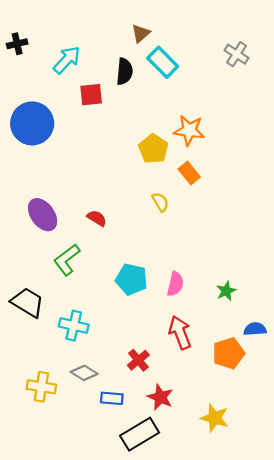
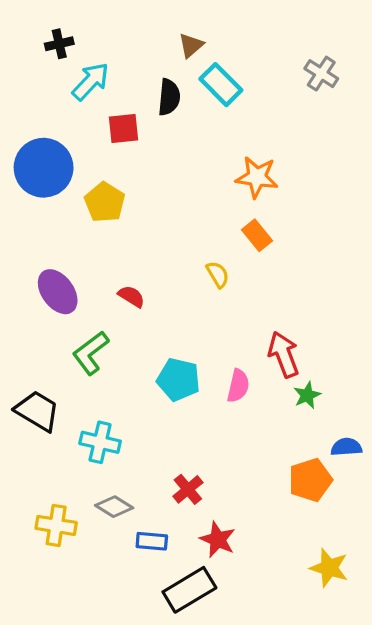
black cross: (17, 44) -> (59, 44), moved
yellow pentagon: (153, 149) -> (105, 202), moved
red arrow: (180, 332) -> (284, 354), moved
yellow star: (215, 418) -> (329, 568), moved

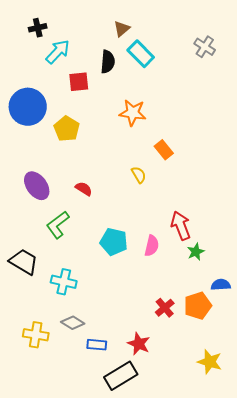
orange star: (257, 177) -> (133, 113), moved
red cross: (188, 489) -> (165, 308), moved

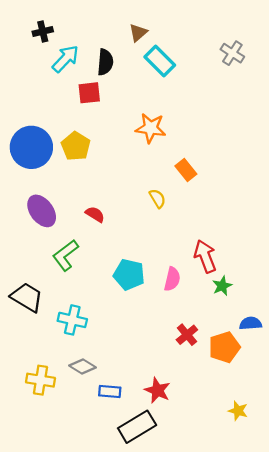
black semicircle: (108, 62) -> (105, 62), moved
blue circle: (28, 107) -> (31, 147), moved
red cross: (165, 308) -> (187, 335), moved
yellow star: (210, 362) -> (238, 411), size x0.7

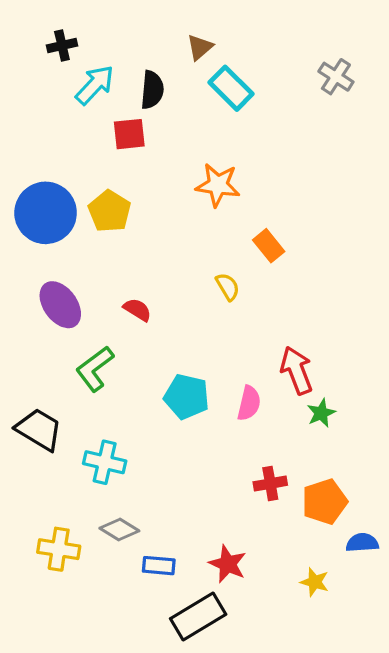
blue semicircle: (251, 323) -> (362, 543), moved
red cross: (187, 335) -> (270, 484), turned 30
yellow star: (238, 411) -> (315, 582), moved

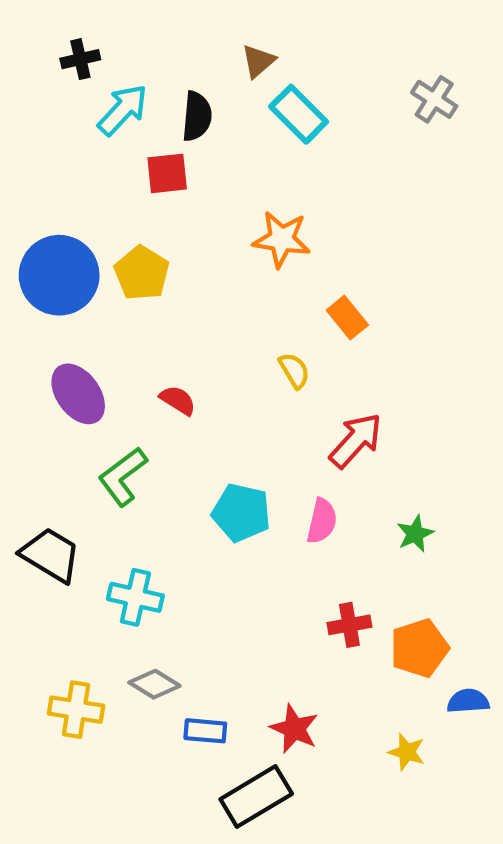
red arrow: (297, 370) -> (356, 440), moved, turned 63

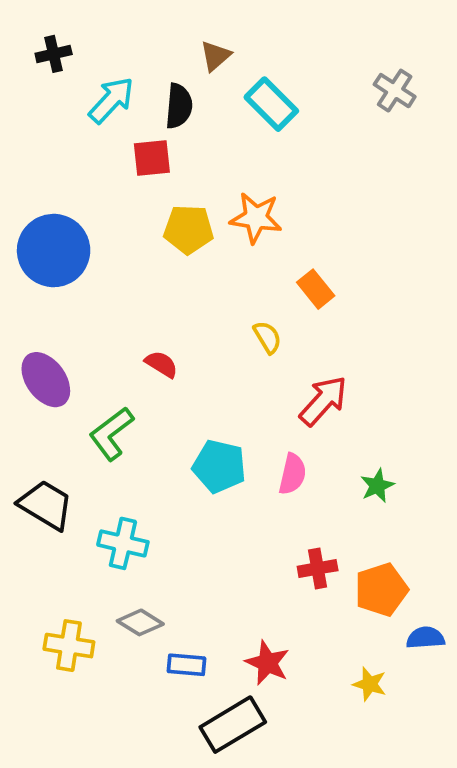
black cross: (80, 59) -> (54, 54), moved
brown triangle: (258, 61) -> (215, 56), moved
yellow pentagon: (142, 273) -> (188, 229), moved, turned -30
purple ellipse: (78, 394) -> (46, 380), moved

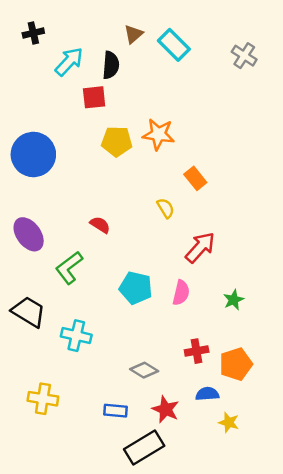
cyan rectangle: (271, 104) -> (174, 45), moved
gray diamond: (140, 622) -> (144, 370), moved
blue semicircle: (425, 638) -> (207, 394), moved

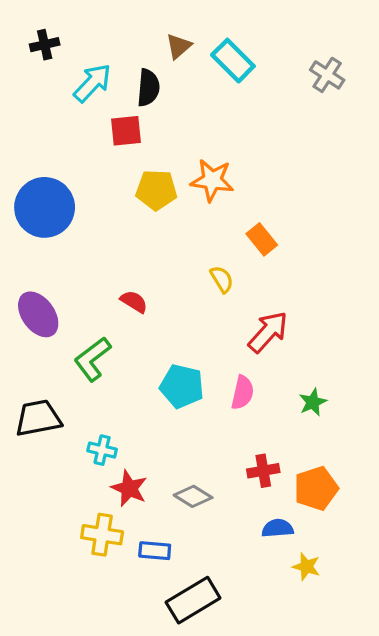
black trapezoid: (29, 312) -> (38, 418), turned -42
cyan cross: (76, 336) -> (102, 450), size x0.7
yellow cross: (43, 399) -> (102, 535), moved
red star: (166, 409) -> (129, 488), moved

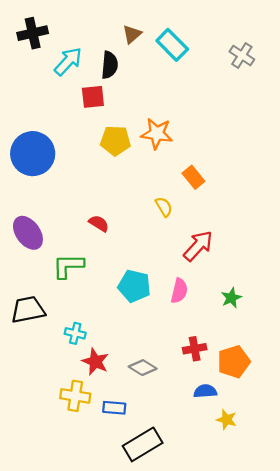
black cross: (45, 45) -> (33, 33), size x1.4
green L-shape: (92, 359) -> (68, 266), turned 36

